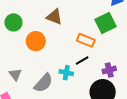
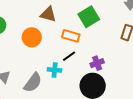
brown triangle: (54, 17) -> (48, 14), moved
orange circle: (36, 41) -> (32, 37), moved

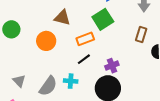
orange rectangle: (71, 36) -> (85, 39), turned -36
cyan cross: (55, 70) -> (71, 81), moved

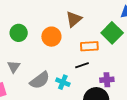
brown triangle: (62, 18) -> (74, 19), turned 48
green square: (103, 19) -> (112, 33), turned -30
green circle: (11, 29) -> (19, 33), moved

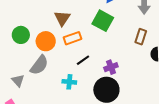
green circle: (19, 33) -> (21, 35), moved
orange rectangle: (89, 46) -> (73, 38), moved
gray semicircle: (40, 80) -> (39, 65), moved

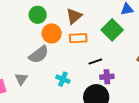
green circle: (21, 35) -> (38, 15), moved
black line: (83, 60) -> (95, 62), moved
gray triangle: (18, 81) -> (21, 79), moved

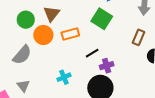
brown triangle: (74, 16) -> (52, 14), moved
gray semicircle: (39, 55) -> (22, 55), moved
cyan cross: (63, 79) -> (64, 77), turned -32

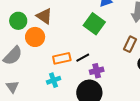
brown triangle: (52, 14) -> (44, 16), turned -36
orange rectangle: (70, 34) -> (62, 58), moved

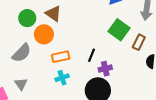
green square: (94, 24) -> (119, 30), moved
orange rectangle: (62, 58) -> (61, 57), moved
black line: (83, 58) -> (92, 55), turned -40

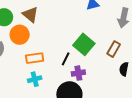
green square: (119, 30) -> (84, 44), moved

